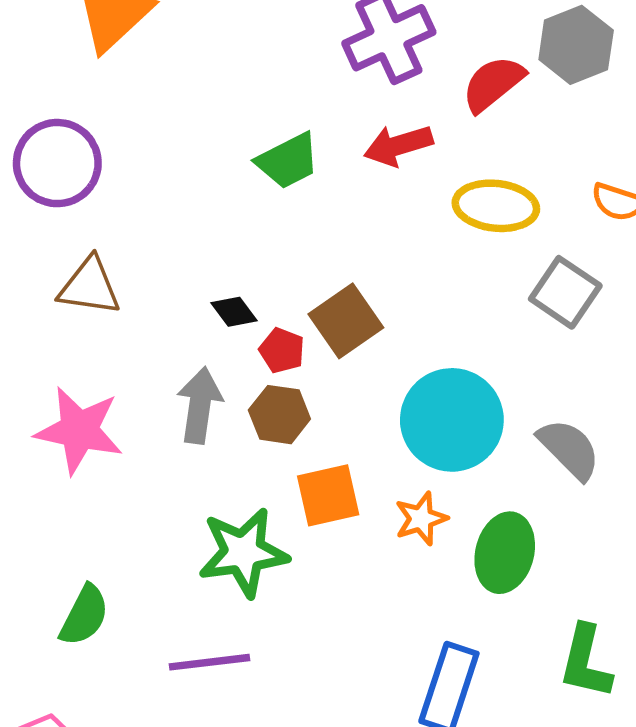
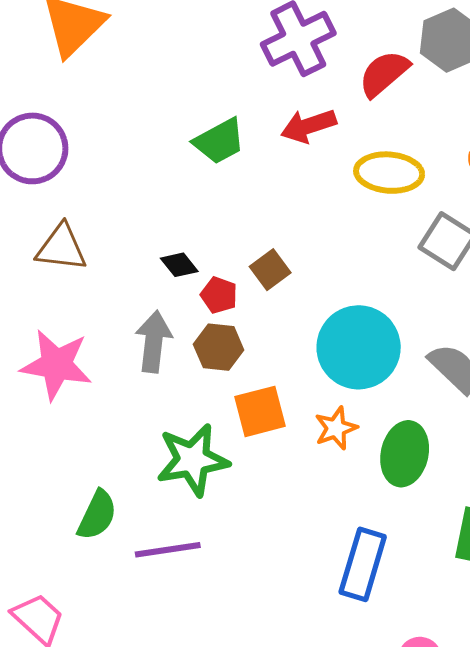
brown square: (346, 321) -> (270, 270), size x0.7
green semicircle: (84, 615) -> (97, 515), moved

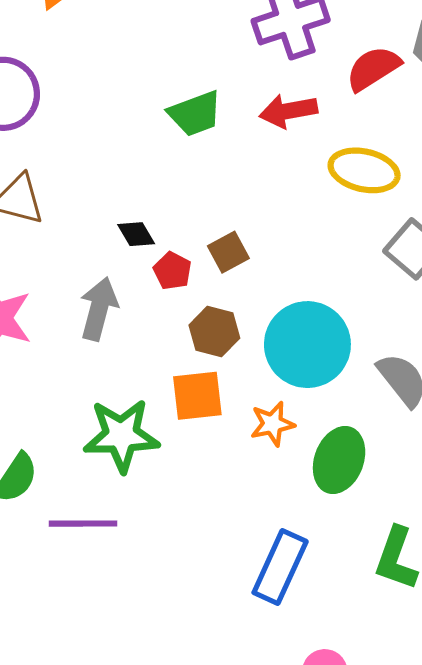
brown hexagon: (219, 347) -> (214, 332), moved

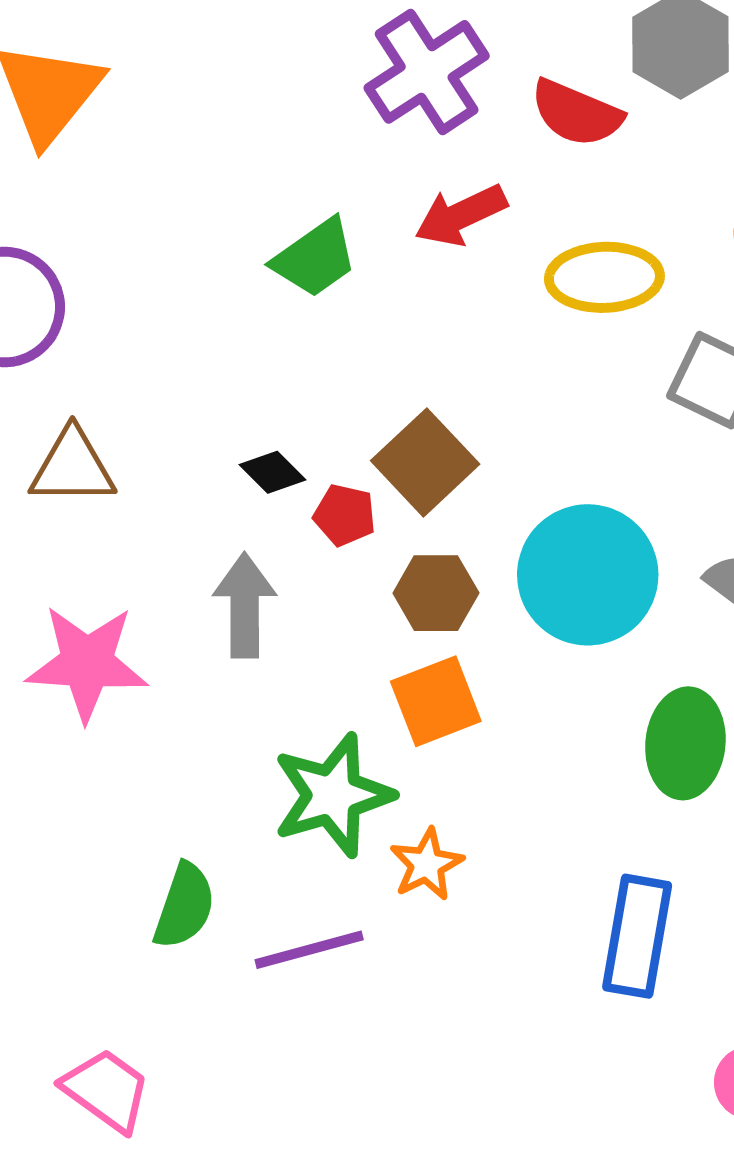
red semicircle: (373, 68) -> (576, 113), turned -110
brown square: (228, 252) -> (425, 462), size x1.5
orange star: (272, 424) -> (427, 864), moved

